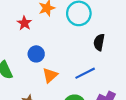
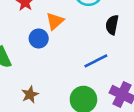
orange triangle: (50, 75) -> (55, 21), moved

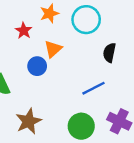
brown star: (30, 94) -> (29, 121), size x1.5

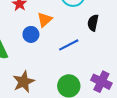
blue line: (93, 88) -> (69, 45), moved

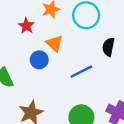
orange triangle: (45, 20) -> (54, 43), turned -35

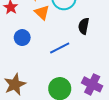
orange triangle: (54, 43) -> (42, 13), moved

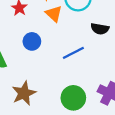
black semicircle: (84, 26) -> (100, 29), turned -91

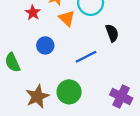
black semicircle: (100, 29) -> (112, 33), turned -120
green circle: (73, 98) -> (69, 92), moved

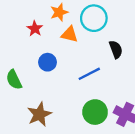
orange triangle: (67, 18) -> (70, 34), turned -30
green circle: (69, 92) -> (95, 112), moved

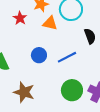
blue circle: (48, 62) -> (39, 55), moved
brown star: (39, 114) -> (24, 92), turned -30

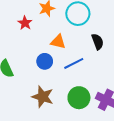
orange triangle: (50, 23) -> (58, 42), moved
brown star: (24, 92) -> (43, 97), moved

